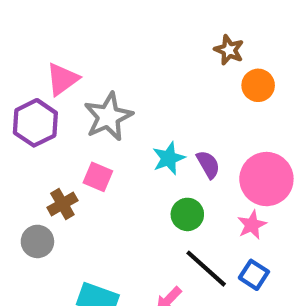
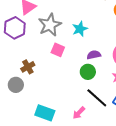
cyan star: (169, 158) -> (80, 29), moved
purple semicircle: (208, 164) -> (94, 55), moved, turned -72
pink square: (98, 177) -> (58, 50), moved

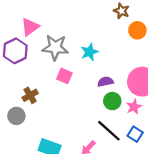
gray star: (50, 25) -> (55, 47), turned 30
green circle: (88, 72) -> (112, 101), moved

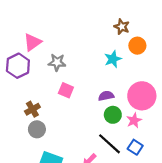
gray star: (55, 47) -> (57, 62), size x0.7
cyan star: (89, 52) -> (113, 59), moved
gray circle: (16, 116) -> (37, 129), moved

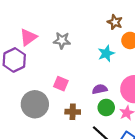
gray star: (57, 62) -> (62, 40), moved
brown cross: (32, 109) -> (73, 112), moved, turned 32
gray circle: (37, 129) -> (35, 104), moved, size x1.6

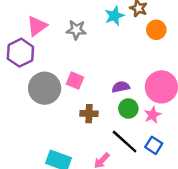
cyan star: (106, 53) -> (114, 16), moved
gray circle: (35, 104) -> (45, 88), moved

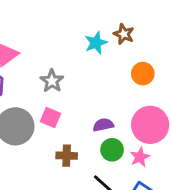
gray star: (76, 30) -> (52, 81), moved, turned 30
orange circle: (156, 30) -> (143, 74), moved

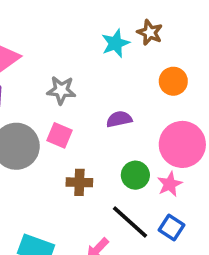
gray star: (52, 81) -> (61, 90), turned -30
purple semicircle: (103, 125) -> (119, 119), moved

